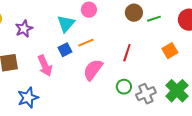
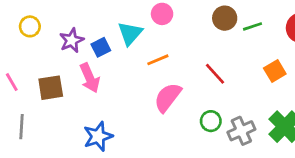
blue square: (65, 50) -> (101, 47), moved
red line: (127, 53) -> (215, 74), turned -60
pink arrow: (45, 66) -> (90, 78), moved
blue star: (28, 98) -> (98, 136), moved

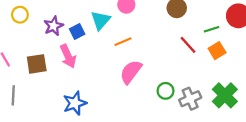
green line: (253, 26) -> (211, 29), moved
red line: (215, 74) -> (188, 45), moved

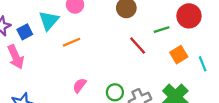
orange square: (217, 51) -> (179, 55), moved
pink semicircle: (131, 72) -> (80, 85), moved, size x0.6

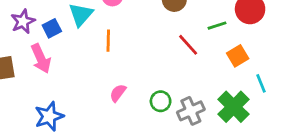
orange line: (72, 42) -> (108, 41), turned -66
cyan line: (203, 64) -> (261, 83), moved

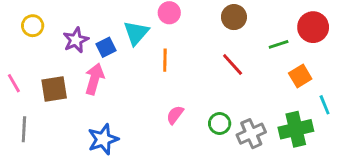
red line: (188, 45) -> (233, 65), moved
pink arrow: (41, 59) -> (94, 79), turned -140
green cross: (234, 107) -> (296, 129), turned 32

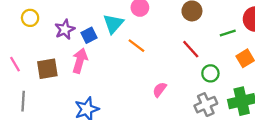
orange line: (165, 60) -> (136, 46), turned -54
pink semicircle: (175, 115) -> (160, 90), moved
green circle: (220, 124) -> (210, 73), moved

